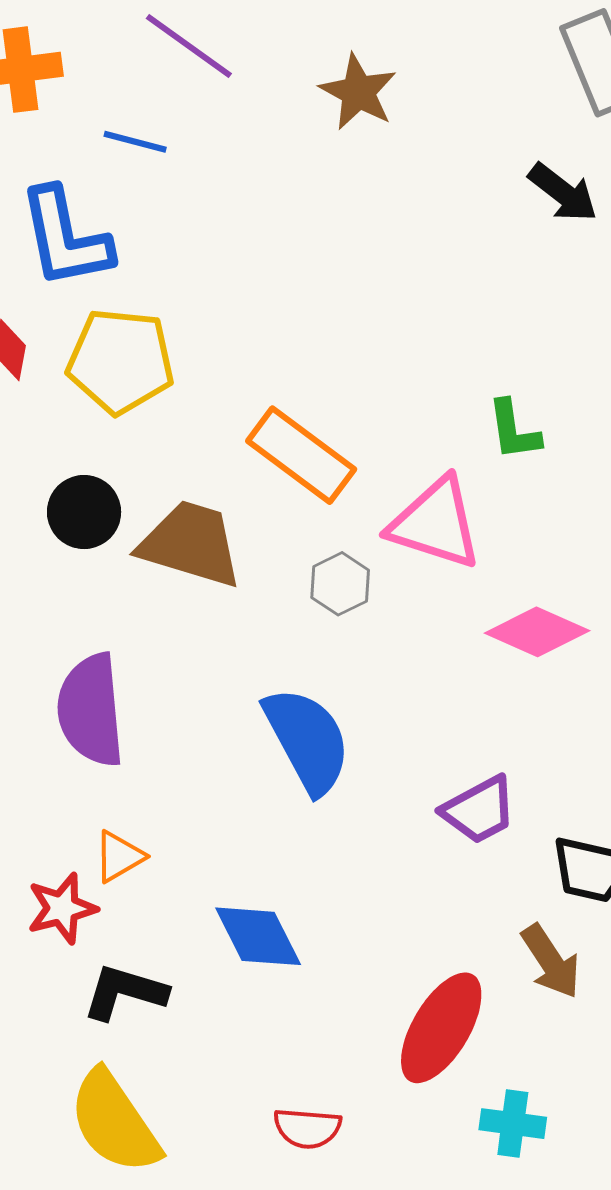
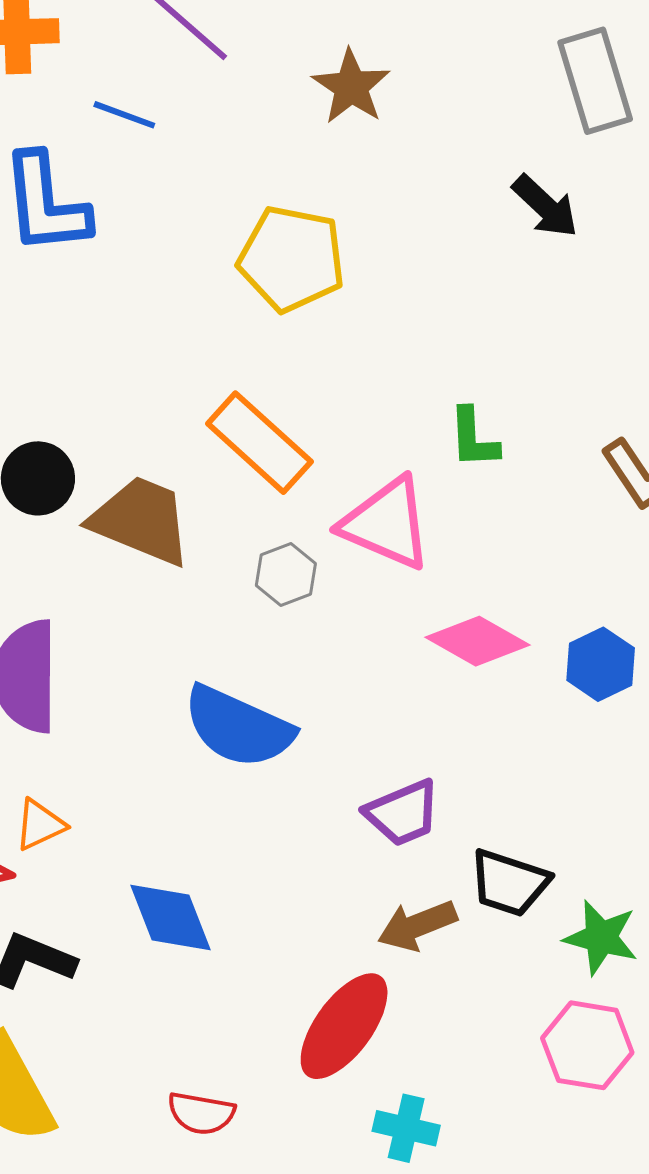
yellow pentagon: (121, 361) -> (291, 259), moved
blue semicircle: (307, 740) -> (238, 727), turned 137
brown arrow: (551, 961) -> (417, 925), moved, turned 96

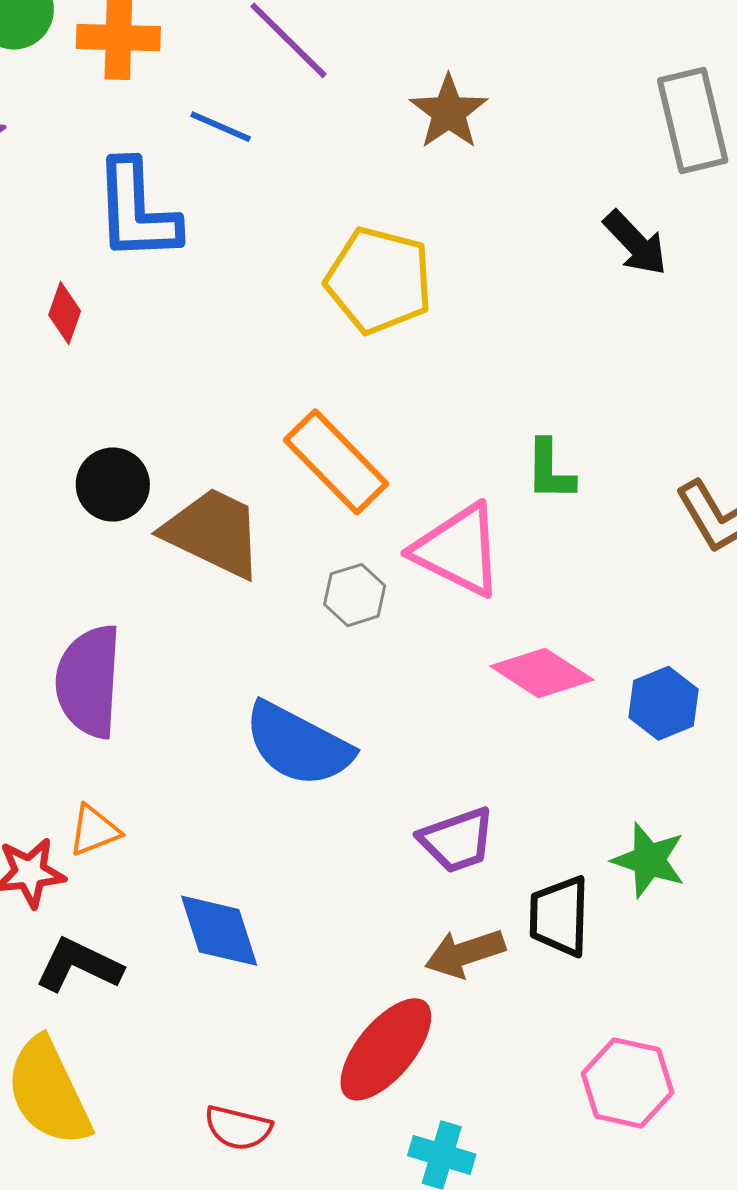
black trapezoid: (509, 883) -> (559, 916), turned 70
green star: (601, 937) -> (649, 860), moved

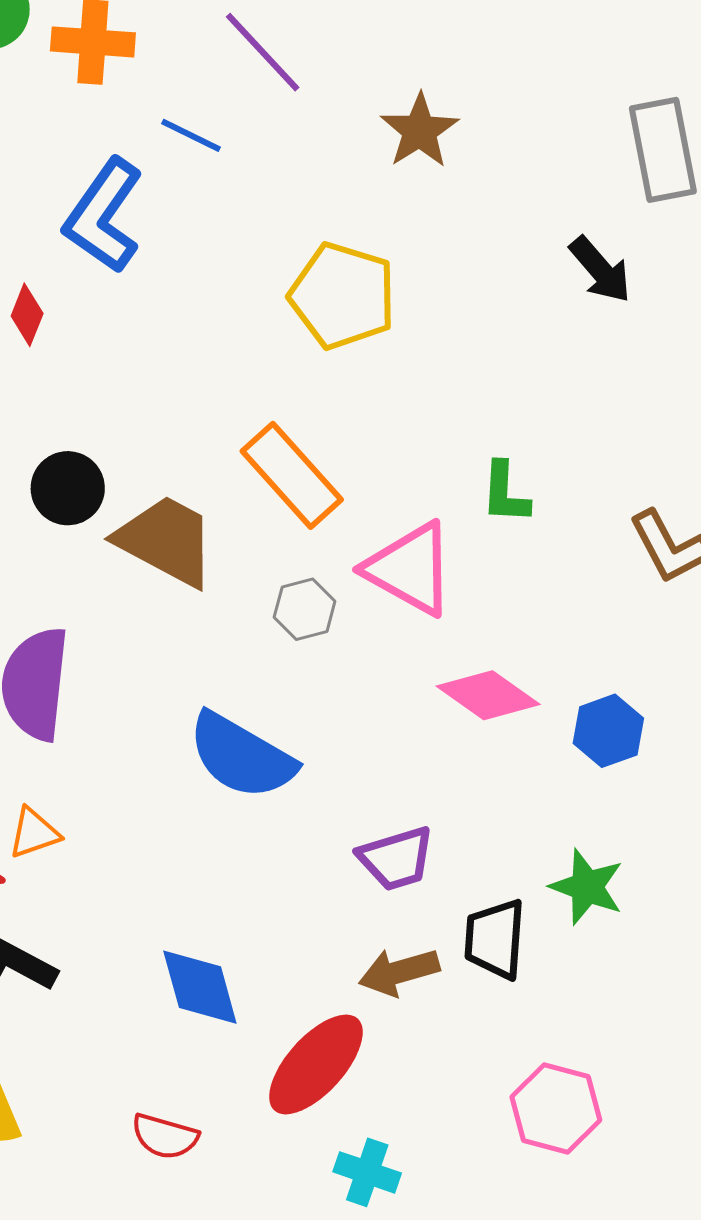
blue L-shape: (137, 211) -> (104, 216), turned 35
blue diamond: (219, 931) -> (200, 987), moved

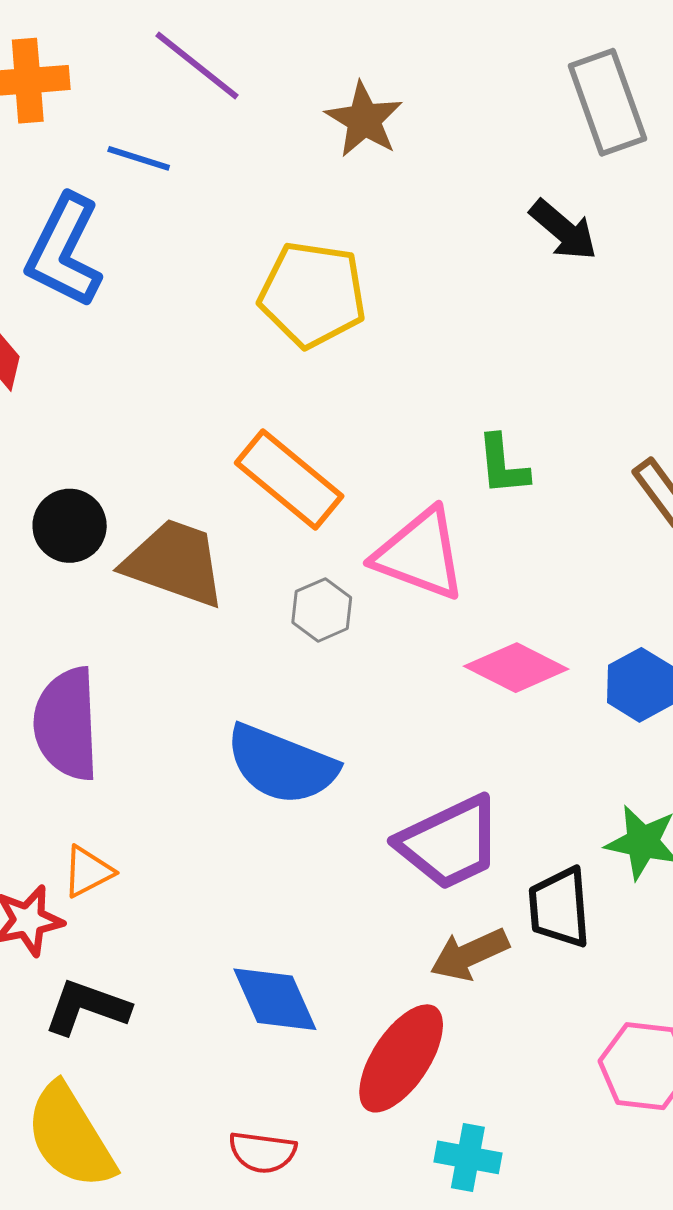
purple trapezoid: (396, 859) -> (450, 843), size x1.4

